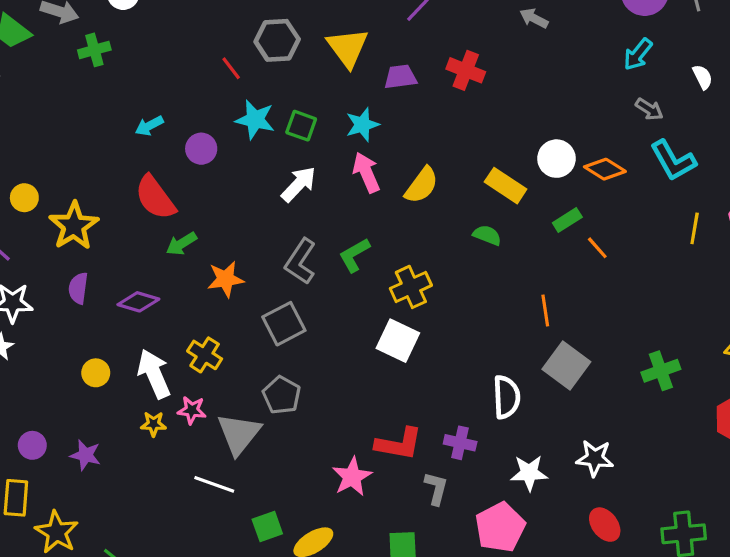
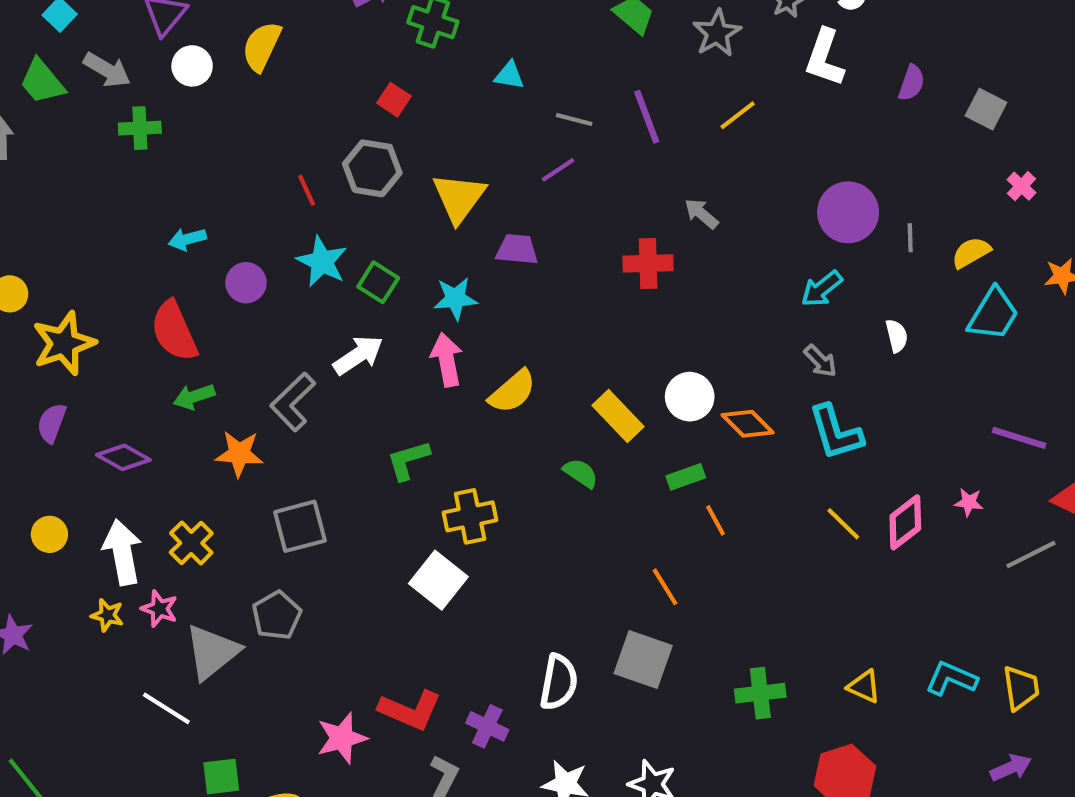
red cross: (466, 70) -> (648, 263), moved, turned -36
yellow line: (695, 228) -> (843, 524), turned -68
gray L-shape: (300, 261) -> (293, 402), moved
orange line: (545, 310) -> (665, 587), moved, turned -36
gray square: (566, 365) -> (643, 660), turned -30

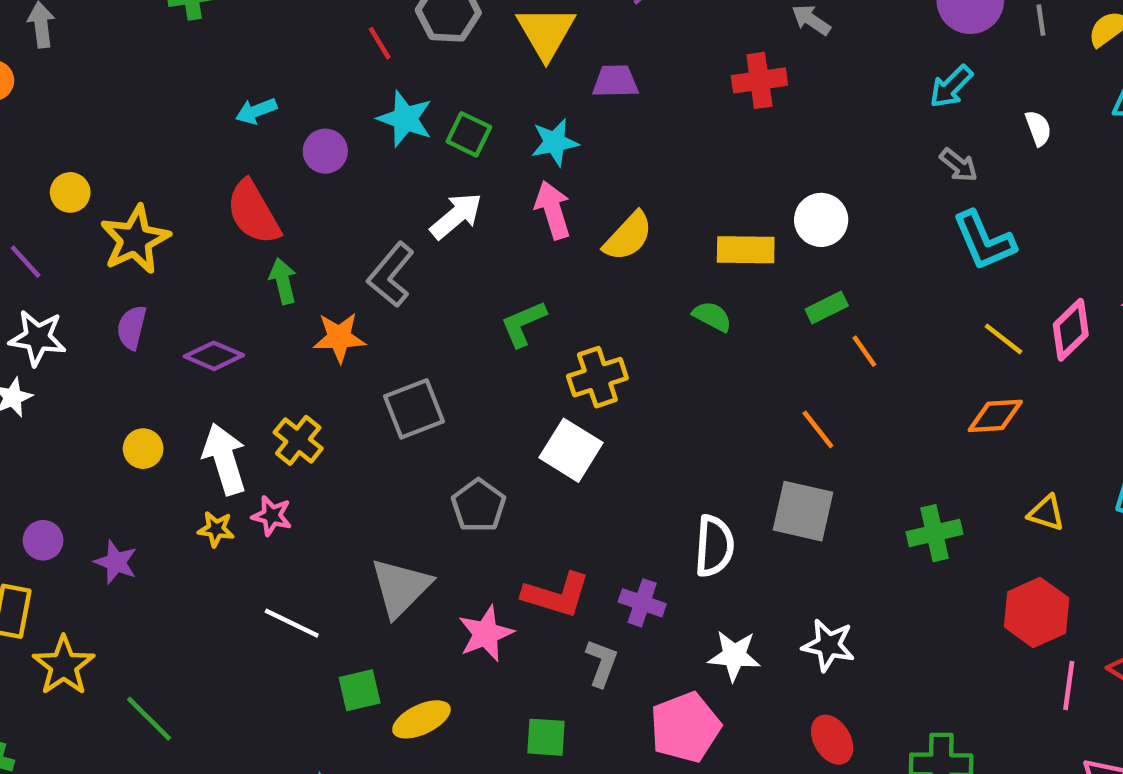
green arrow: (194, 397) -> (283, 281), turned 102
yellow rectangle: (618, 416) -> (746, 250), turned -39
orange diamond: (748, 424) -> (995, 416), moved, turned -42
gray pentagon: (277, 615) -> (479, 506), moved
gray triangle: (212, 652) -> (401, 587), moved

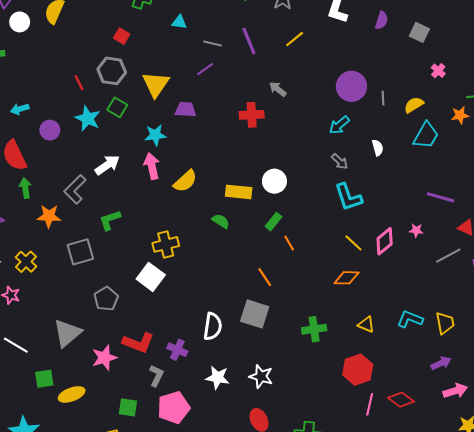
green square: (469, 134) -> (117, 107), moved
green rectangle: (827, 307) -> (274, 222), turned -30
green L-shape: (523, 324) -> (110, 220), moved
pink pentagon: (685, 727) -> (174, 408), moved

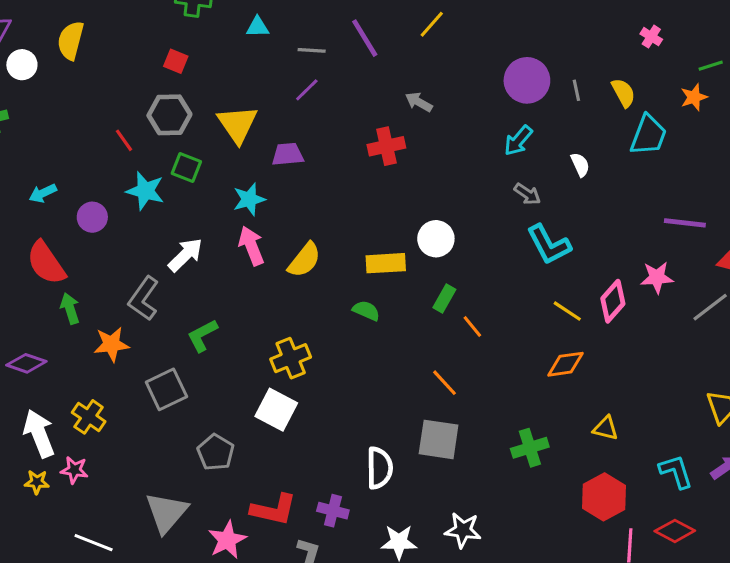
yellow semicircle: (414, 105) -> (623, 93), turned 102
pink star: (416, 230) -> (657, 277), size x1.5
cyan L-shape: (410, 319) -> (676, 472), moved, turned 60

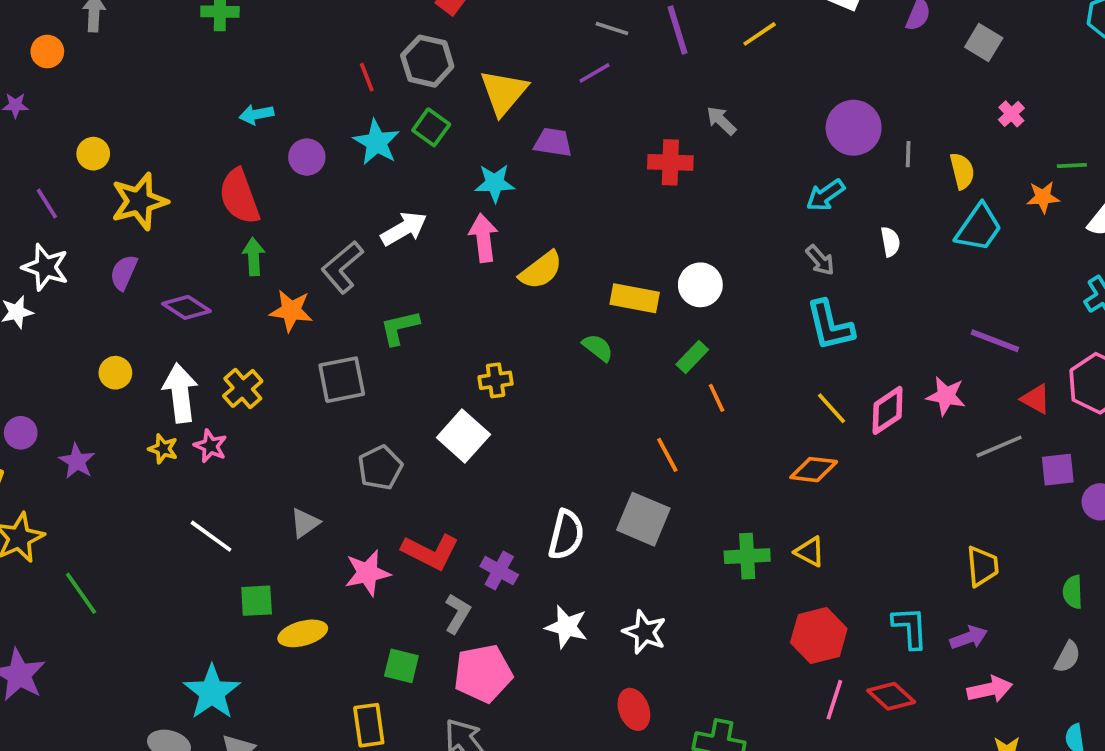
yellow cross: (291, 358) -> (496, 380), size x0.7
yellow triangle: (606, 428) -> (810, 552), moved
gray triangle: (166, 512) -> (305, 523), size x0.6

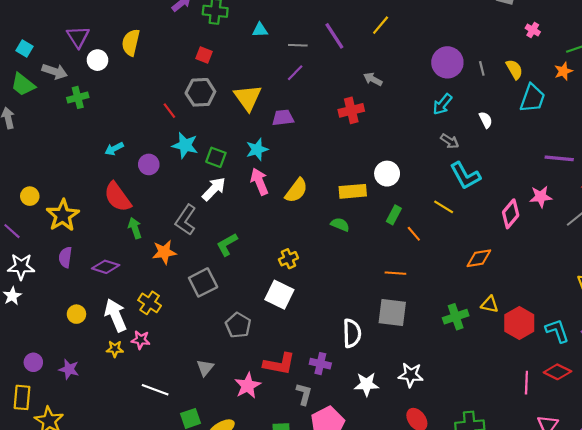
green square: (431, 127) -> (216, 157), moved
yellow line: (832, 408) -> (444, 207), moved
orange line: (667, 455) -> (395, 273), turned -42
red hexagon: (819, 636) -> (519, 323), moved

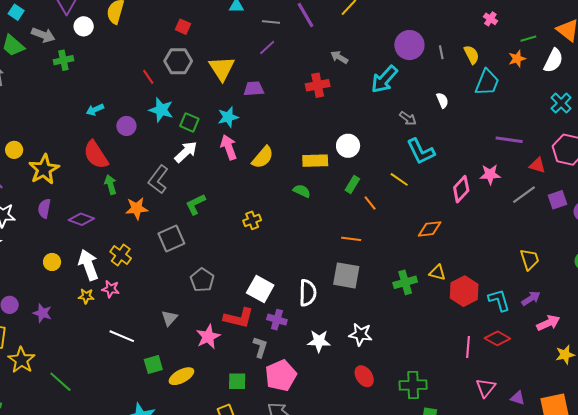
cyan arrow: (442, 104) -> (384, 79), moved, size x1.4
white square: (279, 295) -> (260, 289), moved

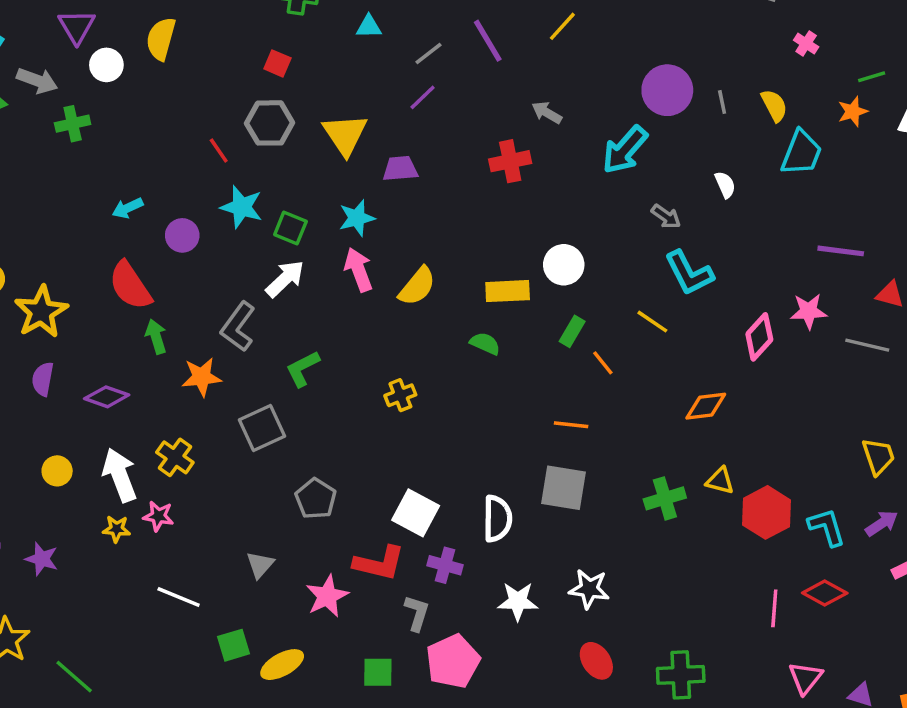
gray line: (271, 22) -> (429, 54), turned -42
gray line: (524, 195) -> (867, 345), turned 50

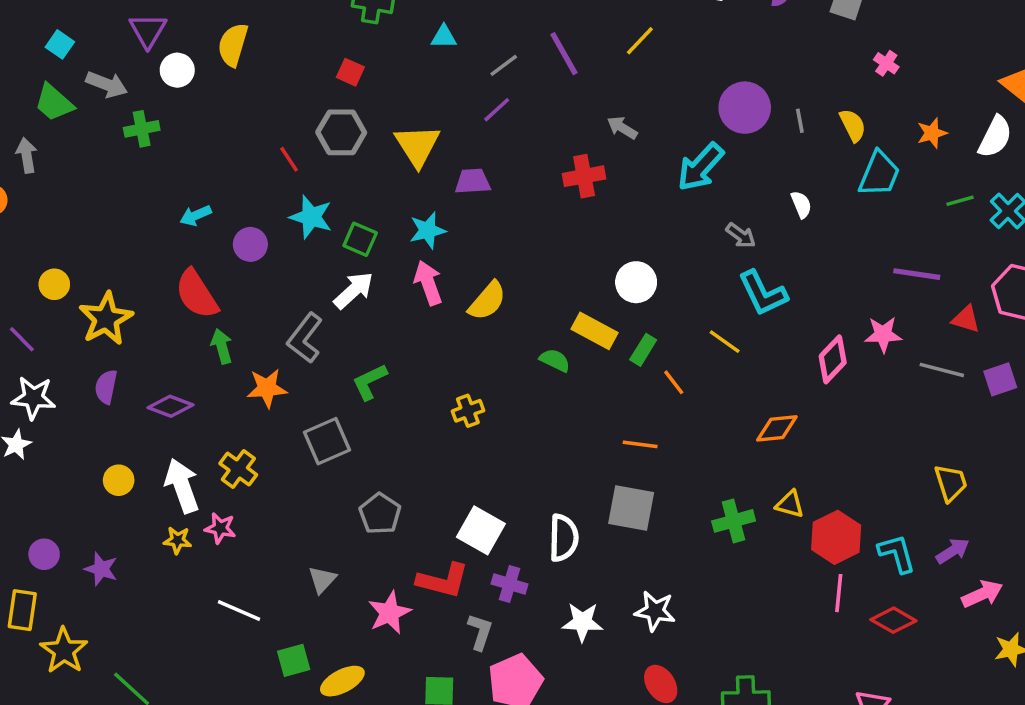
green line: (872, 77) -> (960, 201), moved
yellow rectangle: (508, 291) -> (594, 331), moved, turned 30
pink line: (774, 608) -> (839, 593), moved

